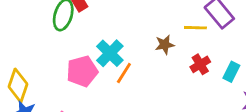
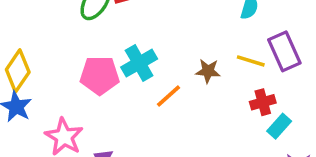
red cross: (200, 64) -> (263, 102), moved
orange line: (124, 73) -> (169, 96), moved

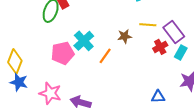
purple rectangle: (284, 51) -> (174, 32), moved
cyan rectangle: (279, 126) -> (181, 53), moved

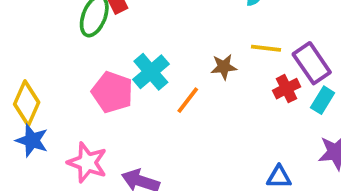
pink pentagon: (63, 53) -> (112, 92), turned 30

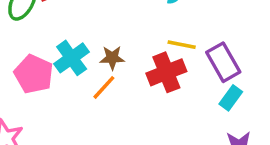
brown star: (224, 67) -> (112, 58), moved
red cross: (287, 89) -> (166, 72), moved, size x1.5

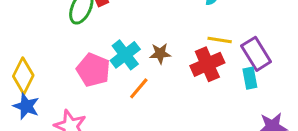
orange line: (104, 87) -> (139, 88), moved
cyan rectangle: (231, 98) -> (250, 78), moved, turned -45

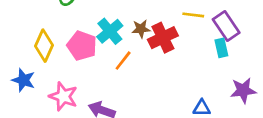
red cross: (207, 64) -> (163, 38), moved
yellow diamond: (23, 76) -> (44, 46), moved

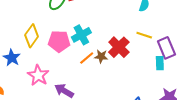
brown star: (141, 29) -> (101, 56), moved
red cross: (163, 38) -> (119, 47), turned -30
pink pentagon: (82, 46) -> (59, 41), turned -30

